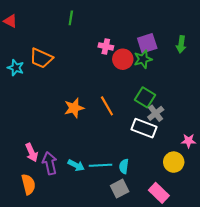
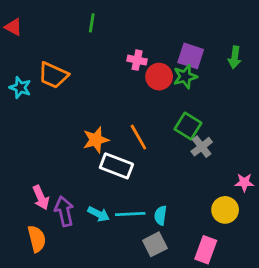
purple square: (147, 43) -> (191, 56), turned 36
white rectangle: (144, 128) -> (116, 166), moved
pink rectangle: (159, 193) -> (206, 250), turned 66

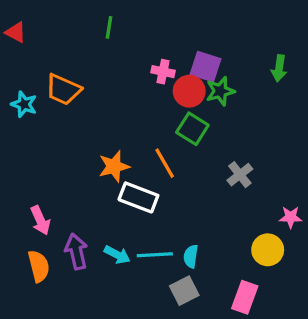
purple square: (191, 56) -> (206, 67), moved
green square: (188, 126) -> (192, 129), moved
pink arrow: (41, 198) -> (40, 220), moved
orange semicircle: (37, 239) -> (39, 266), moved

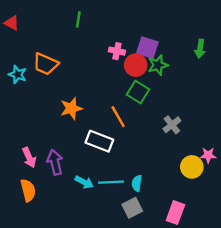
orange star: (114, 166) -> (71, 108), moved
yellow circle: (268, 250) -> (192, 167), moved
purple arrow: (76, 251) -> (55, 162), moved

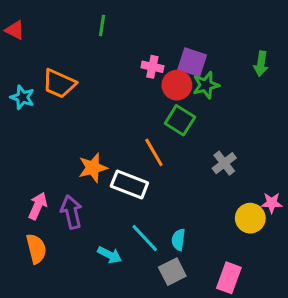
orange star: (71, 108) -> (93, 168), moved
pink arrow: (29, 158) -> (38, 206), turned -132
cyan arrow: (84, 182) -> (110, 255), moved
cyan line: (111, 182) -> (145, 238), turned 50

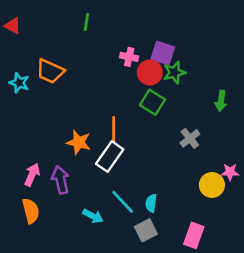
green arrow: (261, 64) -> (221, 101), moved
orange line: (154, 152) -> (114, 129), moved, turned 30
orange star: (93, 168) -> (79, 142), turned 30
white rectangle: (129, 185) -> (110, 157), turned -76

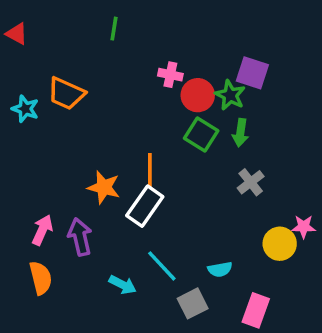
purple square: (163, 53) -> (252, 73), moved
green star: (174, 72) -> (230, 95), turned -30
green arrow: (221, 101) -> (240, 133), moved
cyan semicircle: (151, 203) -> (220, 269), moved, turned -108

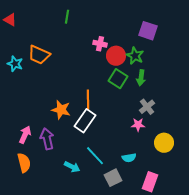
purple square: (252, 73) -> (148, 31), moved
pink star: (304, 227) -> (138, 125), moved

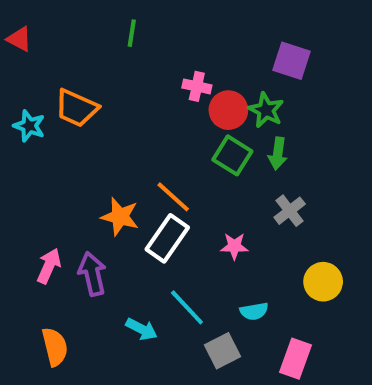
orange line: (88, 100) -> (173, 197), turned -48
pink star: (138, 125) -> (234, 246), moved
orange semicircle: (24, 163) -> (55, 347), moved

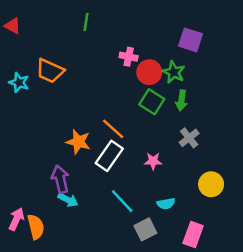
pink arrow: (49, 266) -> (16, 219), moved
cyan arrow: (142, 329) -> (68, 200), moved

